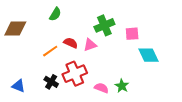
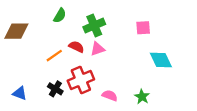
green cross: (104, 25) -> (94, 26), moved
pink square: (132, 34) -> (143, 28), moved
green star: (122, 86) -> (142, 97), moved

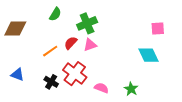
pink square: (143, 28) -> (158, 29), moved
red semicircle: (76, 47) -> (71, 43), turned -72
red cross: (81, 80) -> (75, 74), turned -30
blue triangle: (20, 93) -> (17, 75), moved

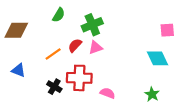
red cross: (75, 74) -> (79, 78), turned -35
blue triangle: (17, 75) -> (18, 70), moved
green star: (131, 89) -> (152, 94), moved

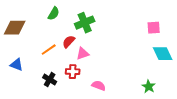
pink triangle: (96, 48) -> (83, 54), moved
cyan diamond: (157, 58) -> (163, 54), moved
red cross: (79, 78) -> (73, 72), size x0.6
green star: (152, 94) -> (149, 87), moved

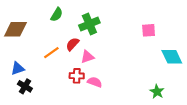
pink square: (154, 28) -> (149, 30), moved
blue triangle: (17, 65) -> (18, 68), turned -40
black cross: (50, 80) -> (25, 86), moved
pink semicircle: (99, 86) -> (95, 82), moved

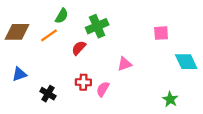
orange line: (51, 53) -> (49, 35), moved
pink triangle: (87, 57) -> (125, 64), moved
pink semicircle: (95, 82) -> (103, 89), turned -80
black cross: (25, 86) -> (48, 94), moved

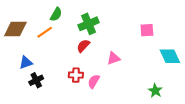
red semicircle: (79, 48) -> (83, 46), moved
blue triangle: (19, 74) -> (26, 62), moved
black cross: (48, 94) -> (36, 80), moved, turned 32

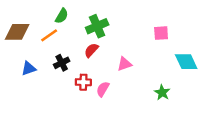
black cross: (36, 80) -> (62, 63), moved
green star: (155, 91) -> (162, 92), moved

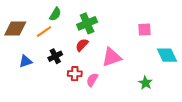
pink triangle: (124, 64) -> (112, 57), size x1.5

